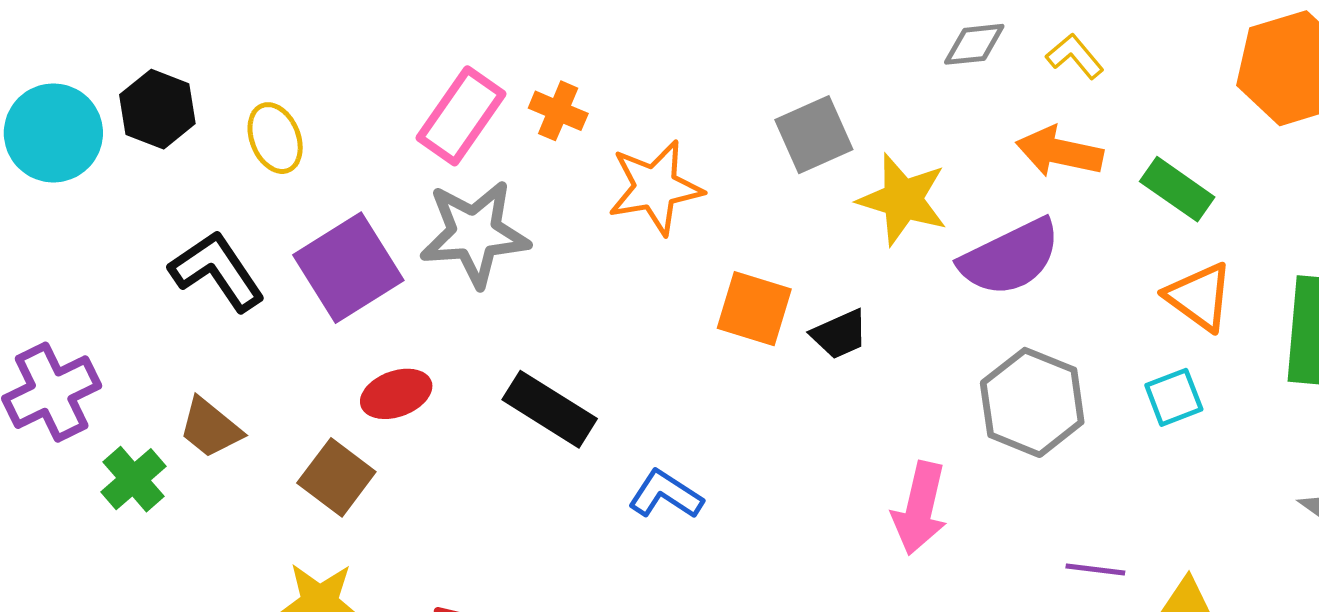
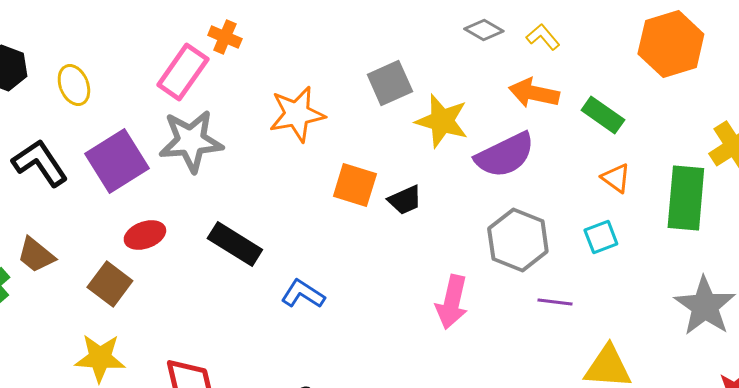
gray diamond: (974, 44) -> (484, 30), turned 36
orange cross: (558, 111) -> (225, 37), moved
orange triangle: (1199, 297) -> (616, 178), size x0.7
purple line: (1095, 570) -> (555, 302), moved

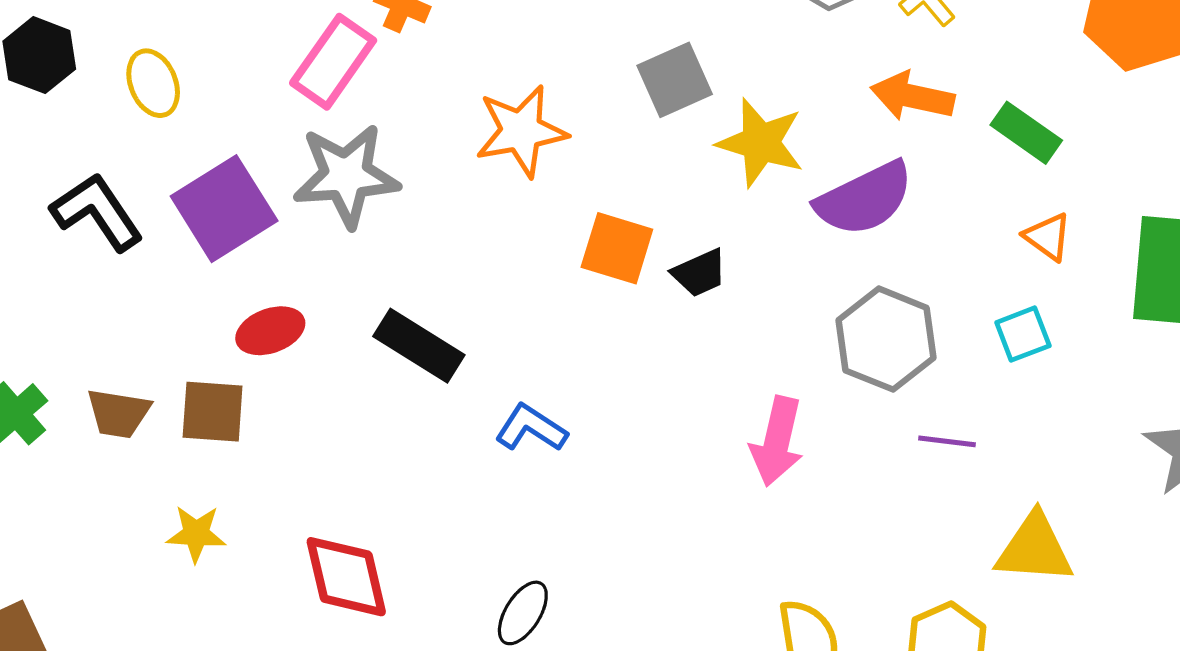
brown trapezoid: (36, 255) -> (118, 413), moved, turned -30
brown square: (110, 284) -> (213, 412), turned -33
yellow star: (100, 358) -> (196, 534), size x0.7

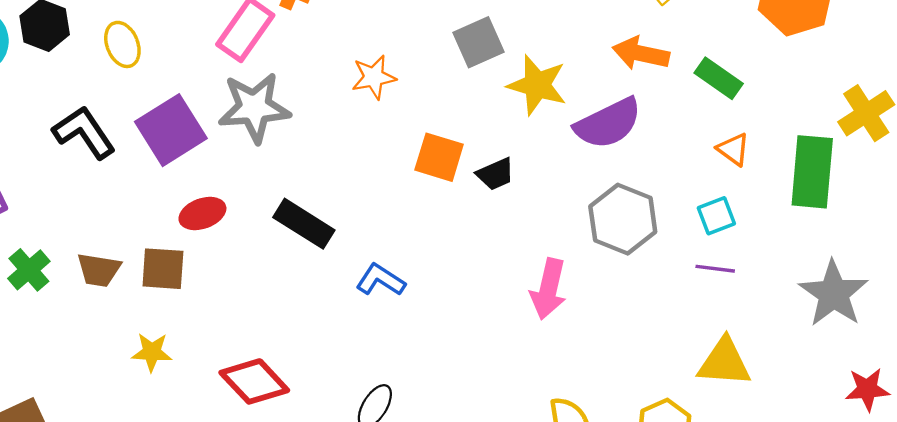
orange star: (521, 131) -> (374, 77), size x0.7
purple line: (947, 441) -> (715, 269), moved
red diamond: (346, 577) -> (254, 381), turned -30

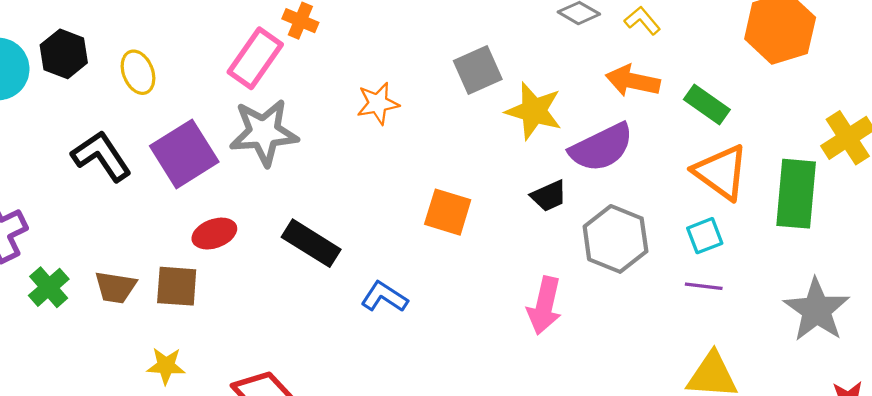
orange triangle: (733, 149) -> (721, 172), size x1.8
orange square: (439, 157) -> (448, 212), moved
black trapezoid: (495, 174) -> (549, 196), moved

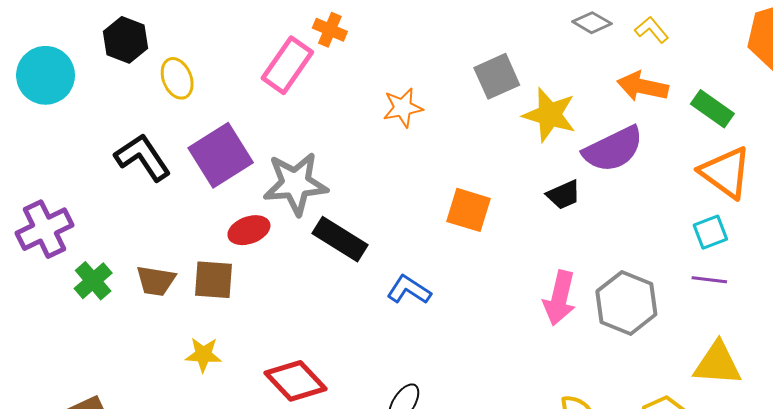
black hexagon: (64, 54) -> (125, 40), moved
gray star: (264, 132) -> (295, 184), moved
gray hexagon: (615, 239) -> (626, 303), moved

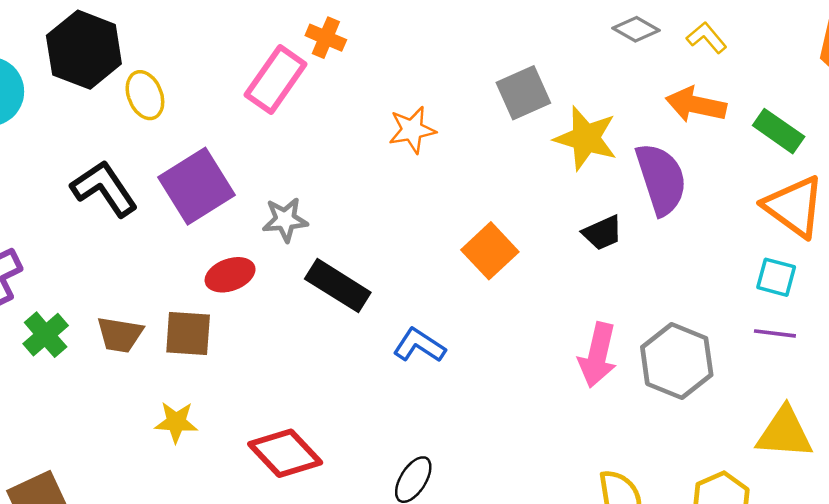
black hexagon: (125, 40) -> (84, 50), size x1.4
purple semicircle: (613, 149) -> (661, 179), turned -82
gray star: (295, 184) -> (285, 220), size x0.6
orange square: (469, 210) -> (490, 251), turned 30
cyan square: (710, 232) -> (776, 277), turned 36

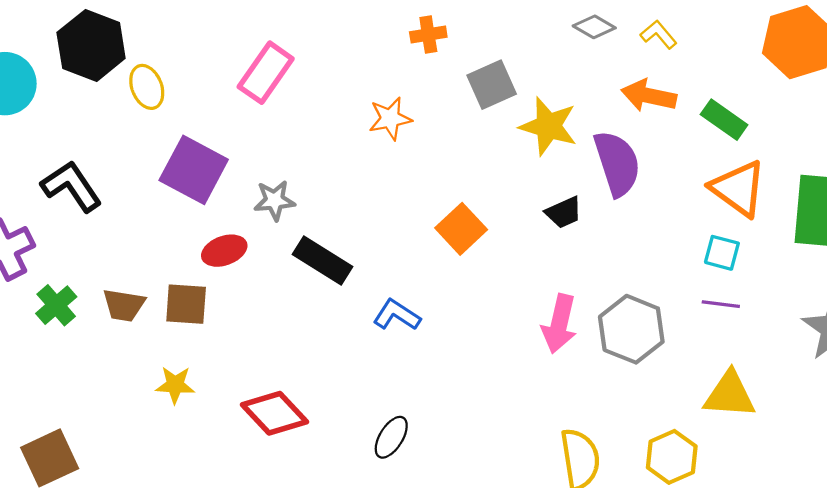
orange cross: (326, 38) -> (428, 35), moved, turned -32
purple square: (196, 186) -> (194, 170), turned -30
black L-shape: (104, 189) -> (71, 186), moved

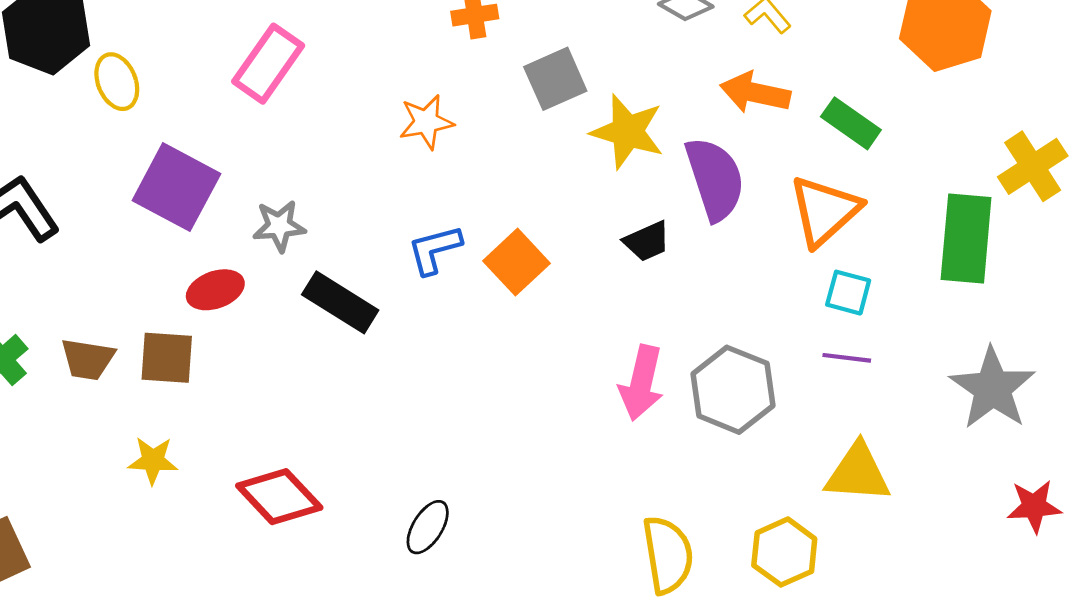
orange triangle: (738, 188) -> (825, 211), moved, turned 42
blue L-shape: (397, 315) -> (435, 250), moved, turned -48

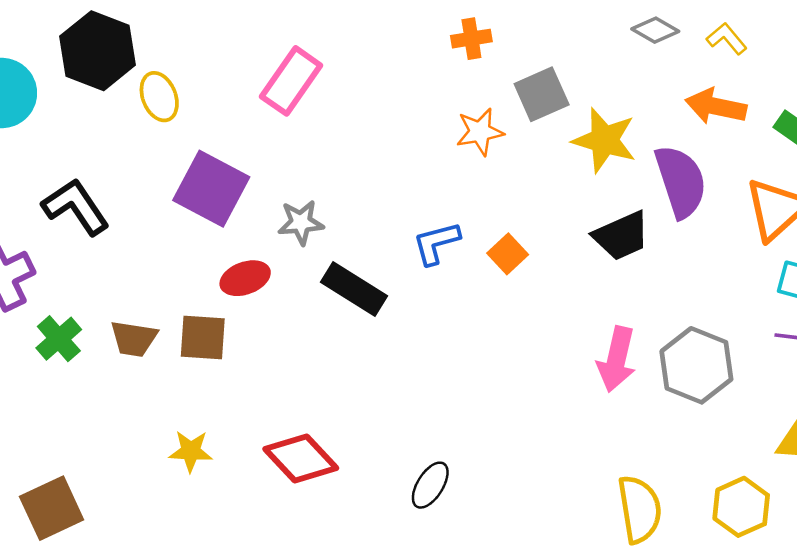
orange star: (426, 122) -> (480, 132), moved
black trapezoid: (647, 241) -> (621, 236), size x1.4
orange square: (516, 262) -> (508, 254), size x0.7
yellow star: (153, 461) -> (191, 451), moved

